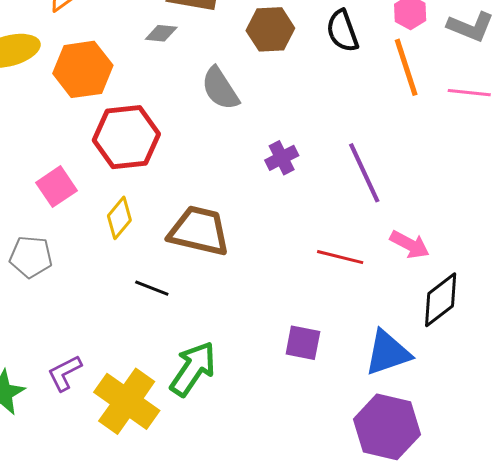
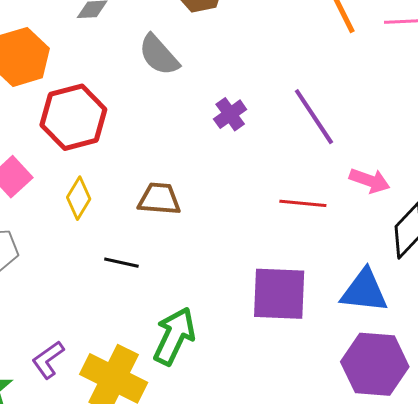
brown trapezoid: (199, 231) -> (159, 199), size x0.7
purple square: (303, 343) -> (279, 294), size x1.6
blue triangle: (388, 353) -> (364, 291), turned 34

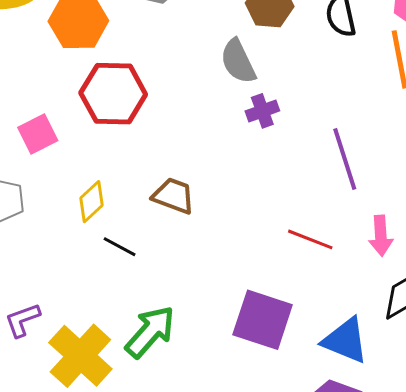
gray semicircle: (159, 55) -> (238, 61), moved
purple cross: (230, 114) -> (262, 111), moved
pink arrow: (370, 181) -> (381, 236), turned 51
yellow diamond: (79, 198) -> (91, 202), moved

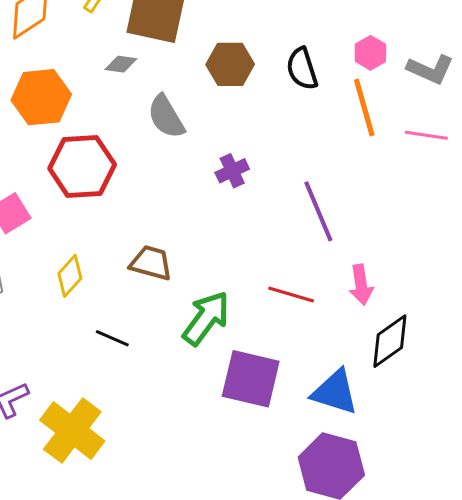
gray semicircle: (238, 61) -> (166, 117), moved
black line: (120, 247) -> (112, 338), moved
green arrow: (150, 332) -> (206, 318), moved

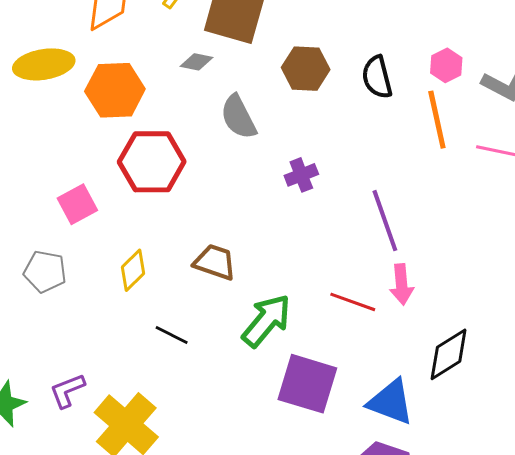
pink arrow: (361, 285) -> (402, 284), moved

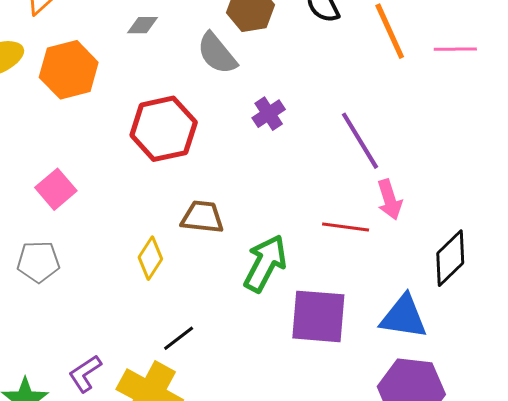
gray semicircle: (238, 117) -> (217, 53), moved
red hexagon: (152, 162) -> (164, 129), moved
yellow diamond: (133, 270) -> (150, 258), moved
black line: (172, 335) -> (179, 338), moved, turned -52

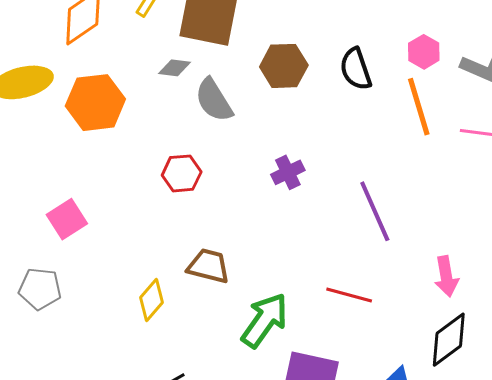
gray semicircle: (217, 53) -> (214, 100), moved
red hexagon: (164, 129) -> (182, 173), size x0.6
pink arrow: (390, 200) -> (446, 276), moved

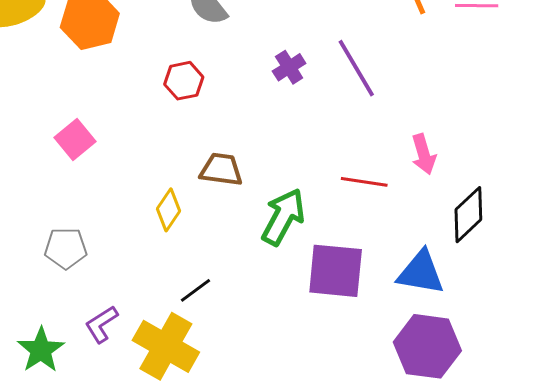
purple line: (375, 211) -> (356, 68), moved
pink arrow: (446, 276) -> (424, 154), moved
gray pentagon: (40, 289) -> (66, 248), moved

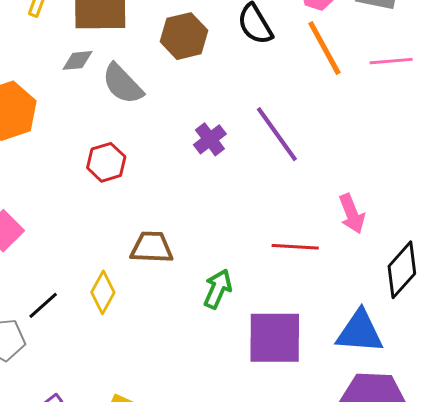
green arrow: (283, 217) -> (218, 289), size x0.7
black line: (196, 290) -> (43, 305), moved

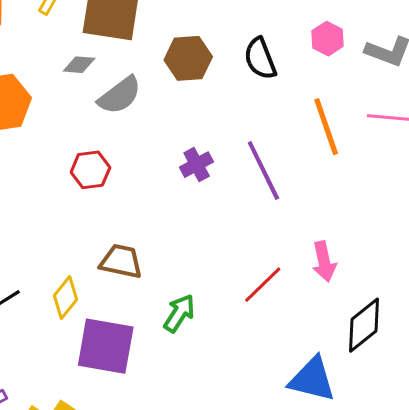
orange line: (324, 48) -> (326, 127), moved
gray semicircle: (123, 84) -> (120, 95), turned -93
red line: (295, 247) -> (263, 285), turned -57
purple square: (275, 338) -> (106, 346), moved

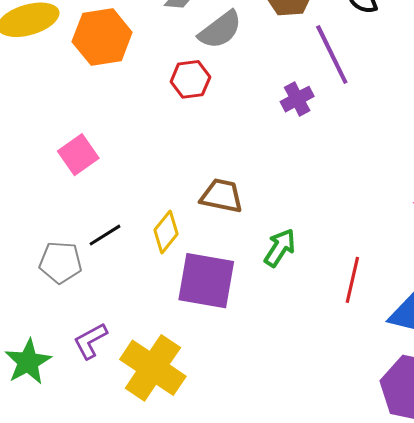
red hexagon: (90, 170) -> (190, 79), moved
purple line: (263, 171) -> (332, 55), moved
red line: (263, 285) -> (352, 280), moved, turned -33

